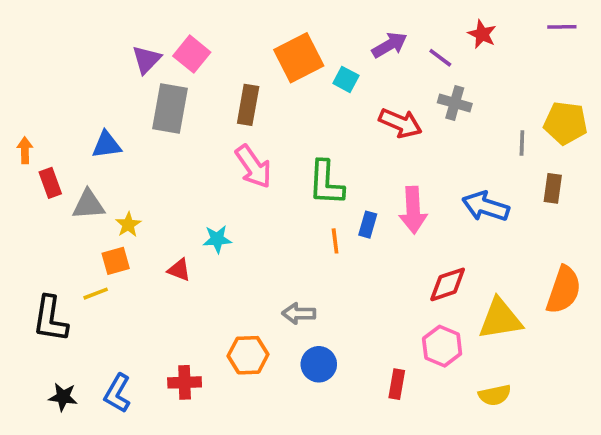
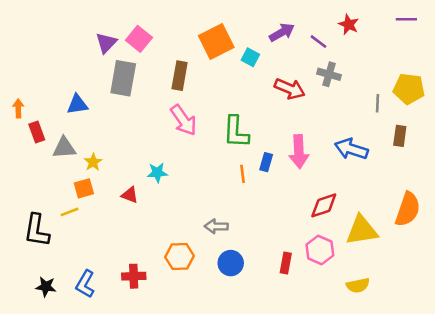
red rectangle: (397, 384) -> (286, 263), moved

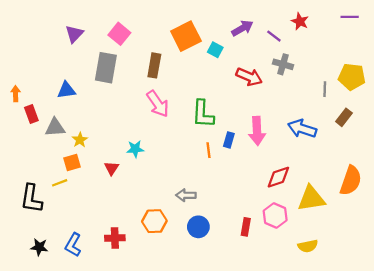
purple triangle: (106, 43) -> (74, 34), moved
brown rectangle: (400, 136) -> (344, 117), turned 30
red triangle: (130, 195) -> (111, 168), turned 42

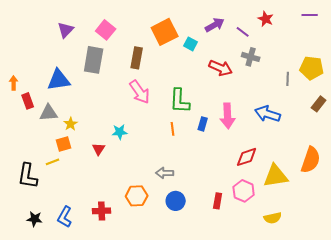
blue triangle: (66, 90) -> (59, 80), size x1.4
brown rectangle: (344, 117) -> (319, 104), moved
orange line: (209, 150) -> (173, 129), moved

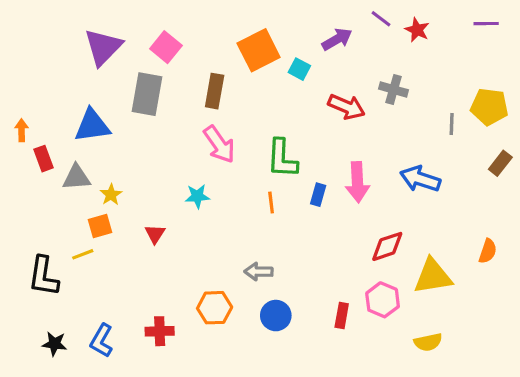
purple triangle: (66, 30) -> (103, 47), size x1.5
purple line: (243, 32) -> (381, 19), moved
cyan star: (120, 132) -> (197, 196), moved
orange semicircle: (311, 160) -> (488, 251), size x0.6

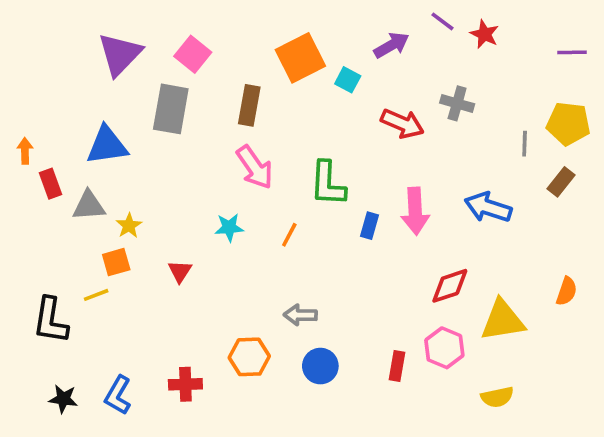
purple line: (486, 24) -> (572, 52), moved
brown rectangle: (500, 163) -> (561, 182), moved
orange line: (271, 202) -> (289, 235), moved, turned 35

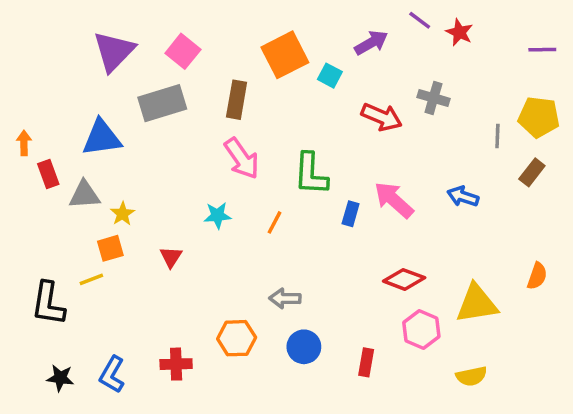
gray rectangle: (171, 109) -> (162, 103), turned 63
blue arrow: (488, 207) -> (463, 196), size x0.7
pink arrow: (415, 211) -> (394, 200), turned 135
red diamond: (450, 286) -> (404, 279), moved, turned 39
red rectangle: (397, 366) -> (366, 362), moved

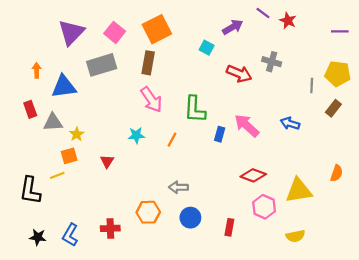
orange square: (285, 55) -> (157, 29), moved
orange arrow: (24, 143) -> (37, 70), moved

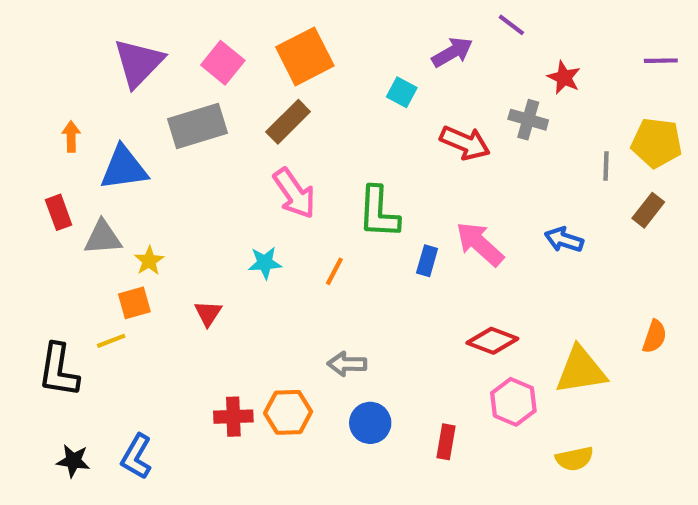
red star: (288, 21) -> (564, 78), moved
brown rectangle: (148, 63) -> (288, 122), turned 35
red cross: (110, 228) -> (233, 417), moved

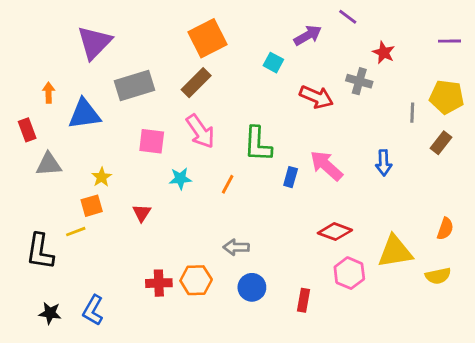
pink square: (223, 63) -> (152, 141), moved, turned -32
red rectangle: (59, 212) -> (27, 130), moved
gray triangle: (103, 238) -> (49, 164), moved
blue arrow: (564, 240) -> (384, 163), turned -110
yellow semicircle: (574, 459) -> (438, 276), moved

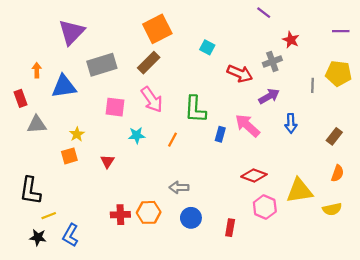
purple arrow: (308, 35) -> (269, 96), moved
gray cross: (359, 81) -> (272, 62), turned -36
brown rectangle: (441, 143) -> (334, 136), moved
yellow line: (76, 232) -> (49, 216), moved

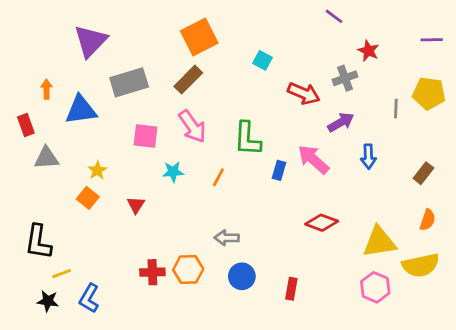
orange square: (69, 156) -> (88, 198), turned -35
pink hexagon: (265, 207) -> (375, 287), moved
yellow semicircle: (332, 209) -> (421, 265), size x1.5

